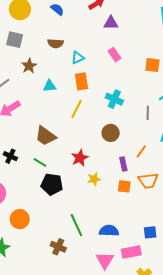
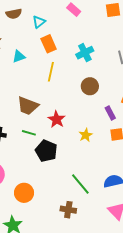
cyan cross: (114, 99) -> (85, 53), turned -36
red star: (80, 158) -> (57, 119), moved
black pentagon: (52, 184) -> (46, 151), turned 30

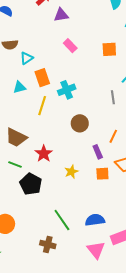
cyan triangle: (39, 22) -> (27, 58), moved
cyan cross: (85, 53) -> (67, 90), moved
cyan triangle: (19, 56) -> (20, 87), moved

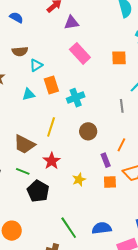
pink rectangle: (70, 46) -> (80, 53), size x1.5
yellow line: (42, 106) -> (51, 127), moved

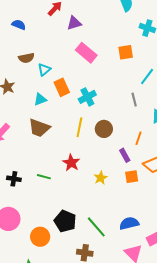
yellow line: (51, 127) -> (79, 127), moved
brown trapezoid: (24, 144) -> (39, 128), moved
black pentagon: (38, 191) -> (65, 221), moved

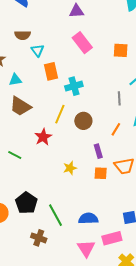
cyan triangle: (44, 70) -> (37, 50), turned -40
cyan triangle: (40, 99) -> (15, 80), moved
orange line: (139, 138) -> (116, 129), moved
red star: (71, 163) -> (43, 137), moved

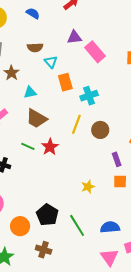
purple triangle: (76, 11) -> (74, 37), moved
red star: (43, 137) -> (50, 147), moved
green line: (15, 155) -> (28, 146), moved
yellow star: (70, 168) -> (88, 187), moved
brown cross: (39, 238) -> (44, 250), moved

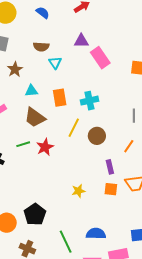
orange rectangle: (65, 82) -> (60, 98), moved
green line: (28, 146) -> (23, 144), turned -48
green line: (77, 225) -> (66, 242), moved

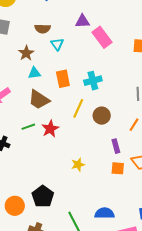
brown star: (15, 69) -> (26, 53), moved
yellow star: (78, 191) -> (78, 165), moved

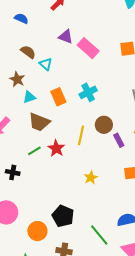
purple triangle: (82, 21) -> (66, 37), turned 35
brown semicircle: (43, 29) -> (28, 52), turned -133
yellow line: (78, 108) -> (81, 135), moved
purple rectangle: (116, 146) -> (119, 140), moved

